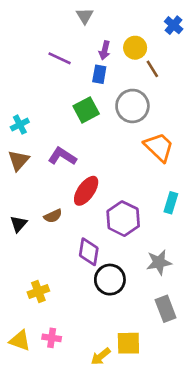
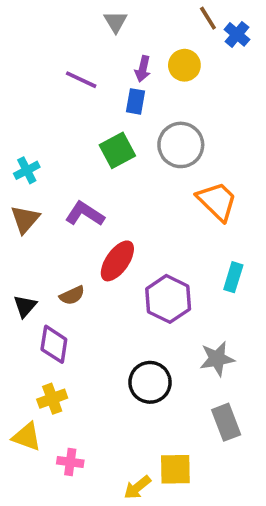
brown line: (152, 69) -> (208, 18), moved
purple diamond: (89, 252) -> (54, 344), moved
yellow triangle: (20, 341) -> (27, 437), moved

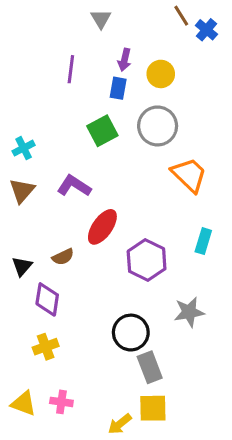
yellow circle: (184, 65) -> (161, 74), moved
purple line: (81, 80) -> (71, 69), turned 72
gray rectangle: (226, 422) -> (150, 367), moved
yellow triangle: (27, 437) -> (24, 403), moved

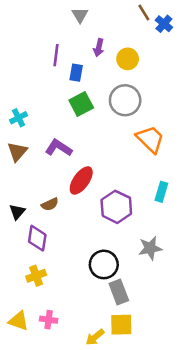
blue rectangle: (118, 88) -> (76, 73), moved

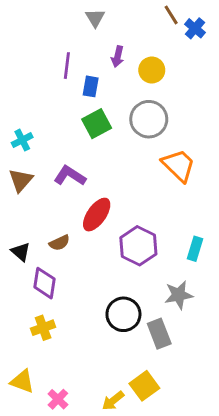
cyan rectangle: (161, 192) -> (195, 249), moved
black triangle: (17, 212) -> (21, 252), turned -30
gray rectangle: (119, 292) -> (159, 334), moved
pink cross: (49, 320) -> (58, 399), moved, turned 36
yellow square: (121, 325) -> (144, 386), turned -35

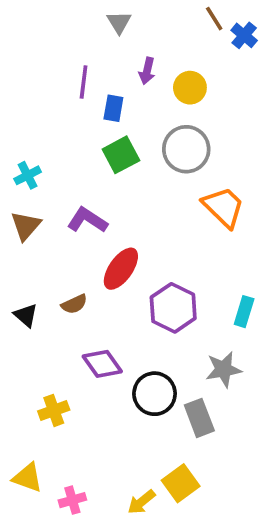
purple diamond: (45, 283) -> (102, 364), moved, turned -44
pink cross: (58, 399) -> (72, 500), turned 30

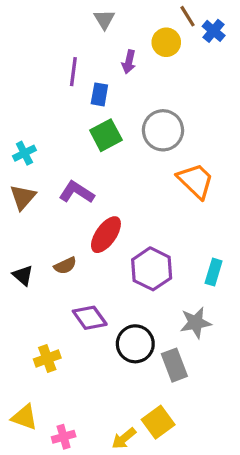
yellow circle: (190, 88) -> (166, 42), moved

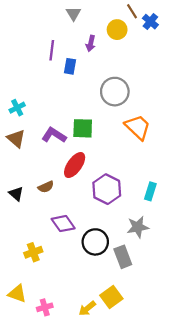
green square: (106, 135) -> (83, 128), moved, turned 30
brown triangle: (23, 197) -> (16, 139), turned -30

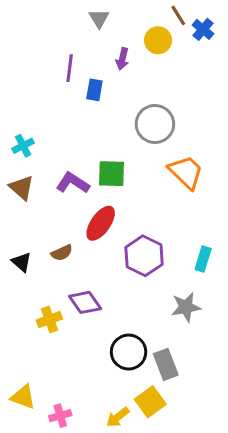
black circle: (95, 242) -> (129, 352), moved
yellow cross: (33, 252) -> (49, 319), moved
gray rectangle: (123, 257) -> (166, 364), moved

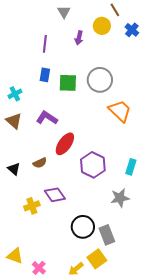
blue cross: (203, 29) -> (132, 30), moved
blue rectangle: (94, 90) -> (45, 75), moved
green square: (111, 174) -> (68, 83), moved
pink cross: (60, 416) -> (39, 268), turned -32

